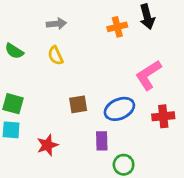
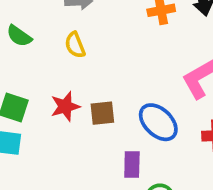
blue ellipse: (119, 109) -> (158, 122), turned 64
red star: (47, 145) -> (65, 106), moved

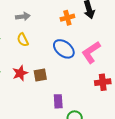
blue ellipse: (158, 122) -> (64, 49), moved

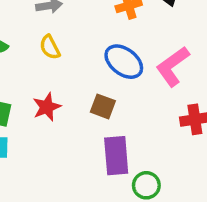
brown square: (40, 75) -> (103, 106), moved, turned 32
purple rectangle: (58, 101) -> (116, 156), size x1.5

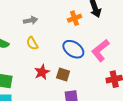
red star: (47, 107) -> (42, 72), moved

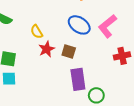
yellow semicircle: (32, 43) -> (37, 32), moved

